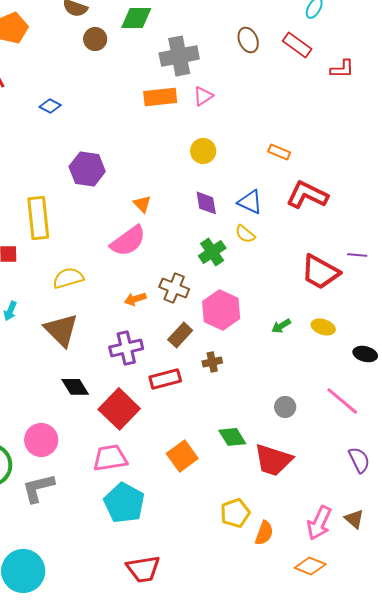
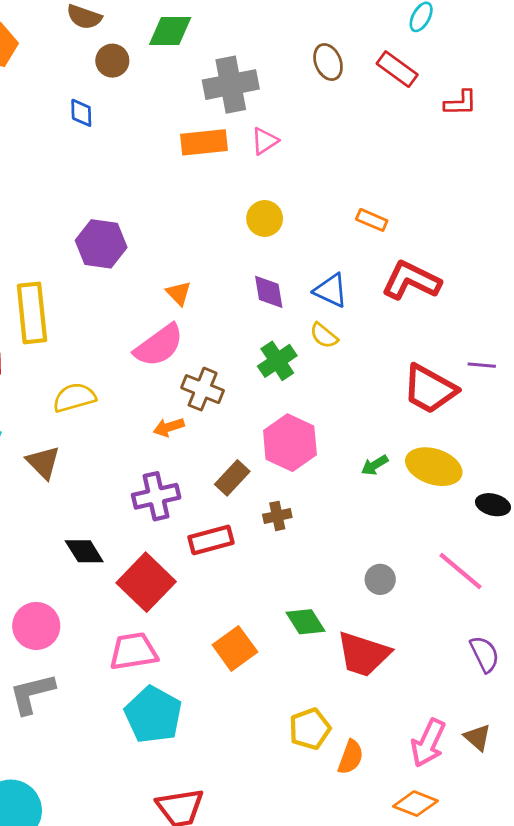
blue diamond: (50, 106) -> (81, 113), moved, turned 60
brown cross: (174, 288) -> (203, 389), moved
yellow ellipse: (323, 327) -> (434, 467), size x1.6
brown triangle: (61, 330) -> (43, 462), moved, size x0.7

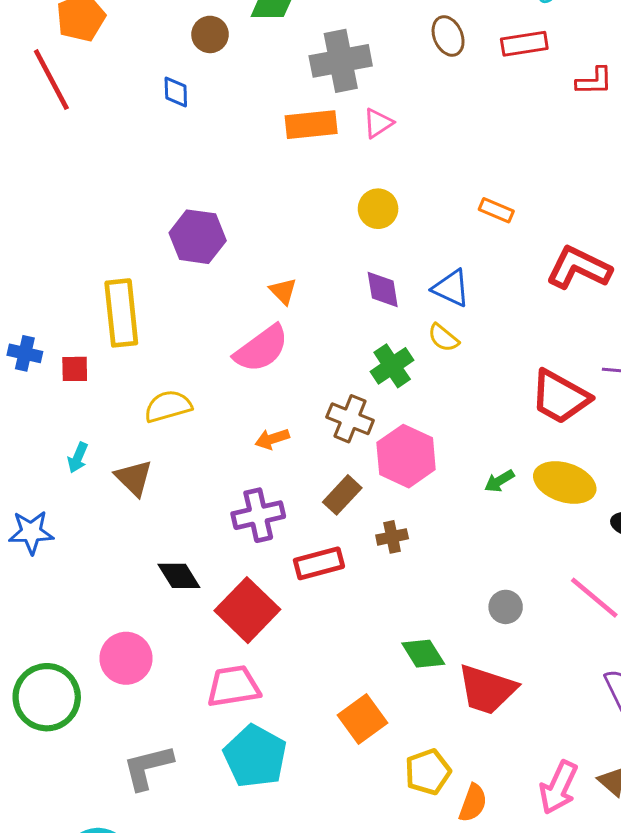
red rectangle: (397, 69) -> (524, 44), turned -45
red L-shape: (411, 281) -> (579, 268), moved
brown cross: (203, 389) -> (350, 419), moved
orange square: (235, 648) -> (362, 719), moved
gray L-shape: (32, 694) -> (148, 767), moved

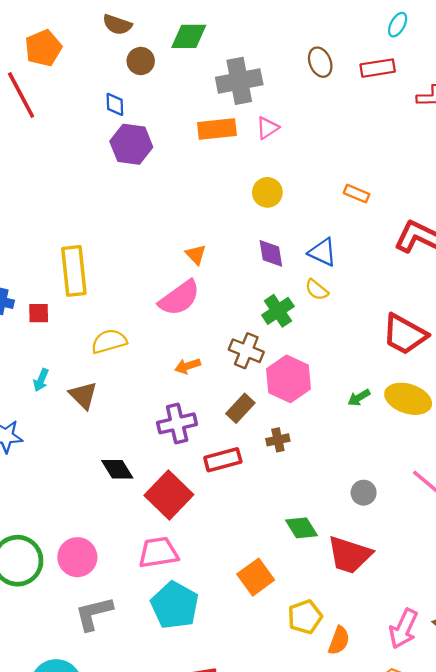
purple hexagon: (198, 237) -> (131, 144), moved
pink circle: (126, 658) -> (77, 557), moved

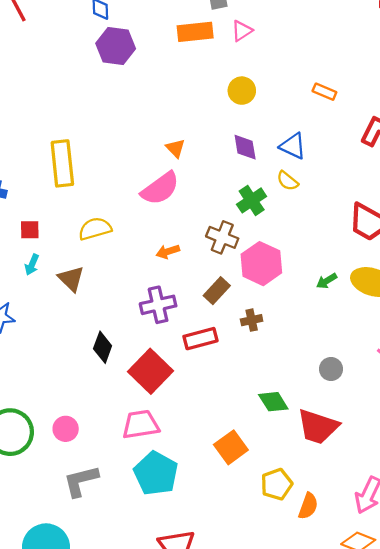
red square: (39, 313) -> (30, 230), moved
black diamond: (117, 469) -> (103, 347), turned 52
pink circle: (77, 557) -> (66, 429), size x0.7

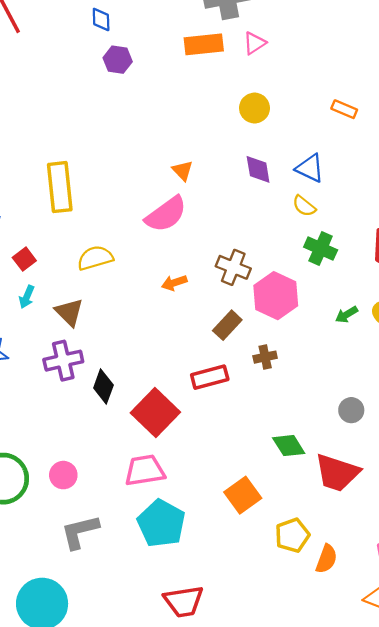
purple hexagon: (116, 46) -> (118, 60), size x0.7
green cross: (252, 200) -> (321, 248), moved, turned -32
red square: (30, 230) -> (24, 259), turned -36
purple cross: (158, 305) -> (63, 361), moved

